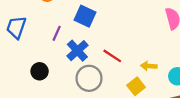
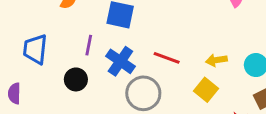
black circle: (40, 71) -> (76, 79), moved

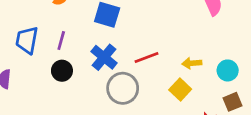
purple line: (89, 45) -> (61, 41), moved
red line: (167, 58) -> (146, 58), turned -45

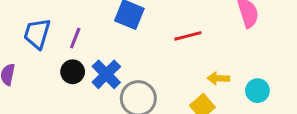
blue cross: (104, 57) -> (106, 74), moved
red line: (146, 58) -> (188, 36), moved

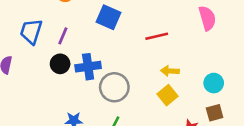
blue cross: (106, 74) -> (88, 67), turned 35
yellow arrow: (218, 78) -> (170, 71), moved

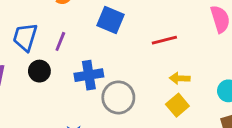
black circle: (60, 64) -> (39, 71), moved

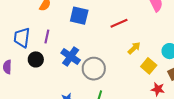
blue cross: (89, 75) -> (71, 56), turned -36
yellow arrow: (180, 78) -> (134, 48), turned 144
yellow square: (177, 105) -> (149, 66), moved

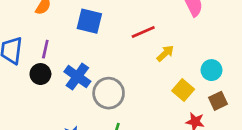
yellow arrow: (134, 48) -> (165, 53), moved
black circle: (36, 59) -> (40, 74), moved

